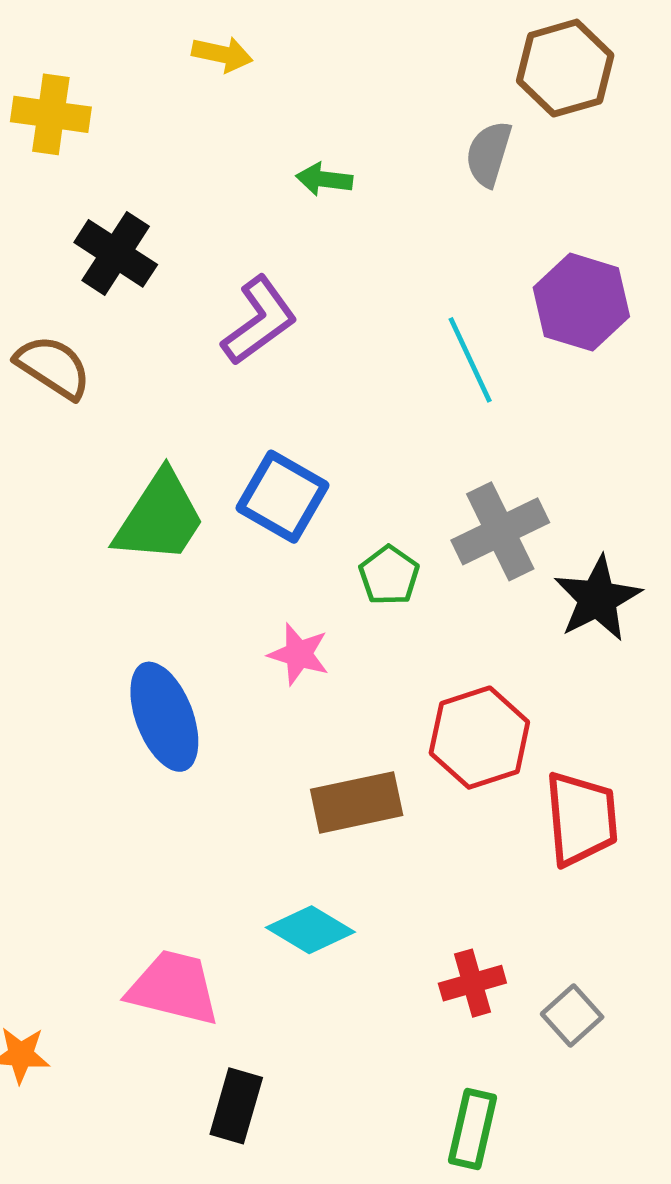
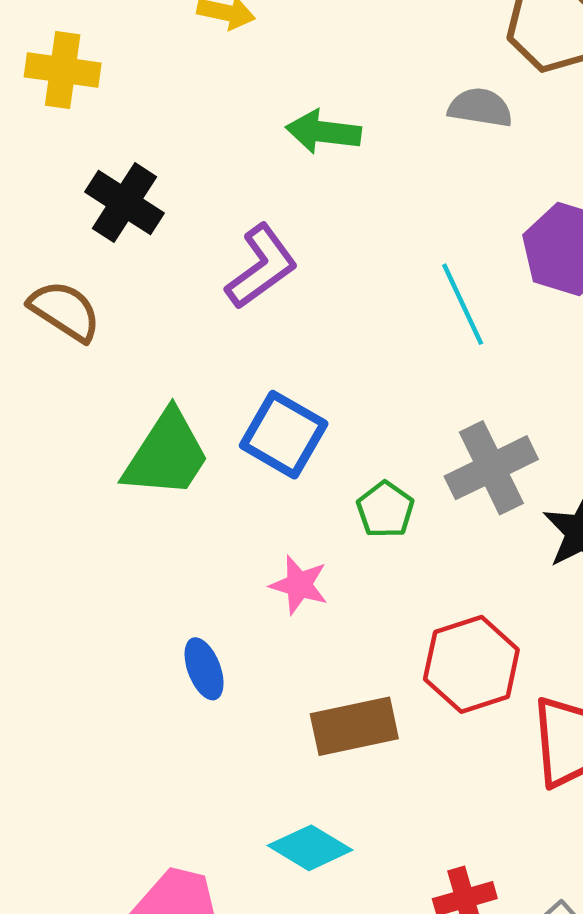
gray semicircle: (489, 154) -> (480, 108), turned 82
green arrow: (324, 179) -> (323, 132), size x1.4
blue ellipse: (164, 717) -> (204, 669), moved, size x0.6

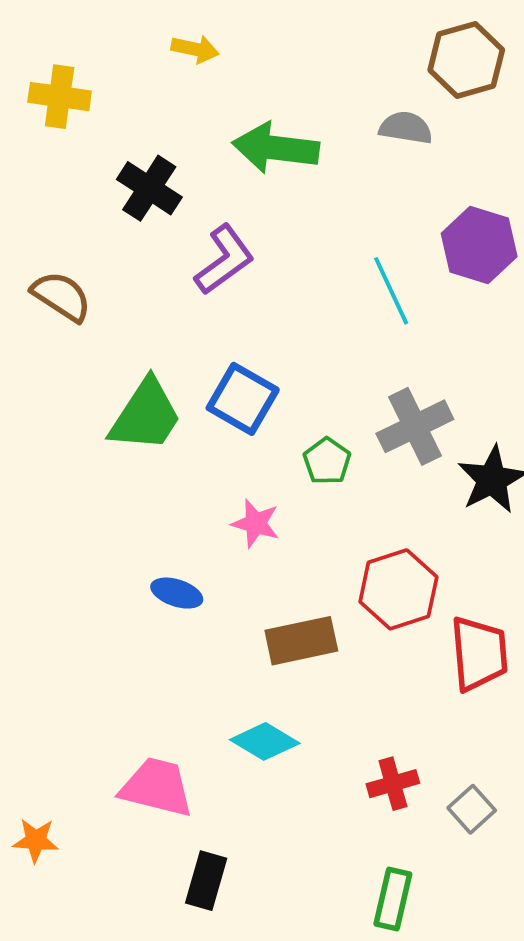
green arrow: (323, 132) -> (276, 148), size x1.4
black cross: (124, 203) -> (149, 188), moved
blue ellipse: (204, 669) -> (177, 593), turned -51

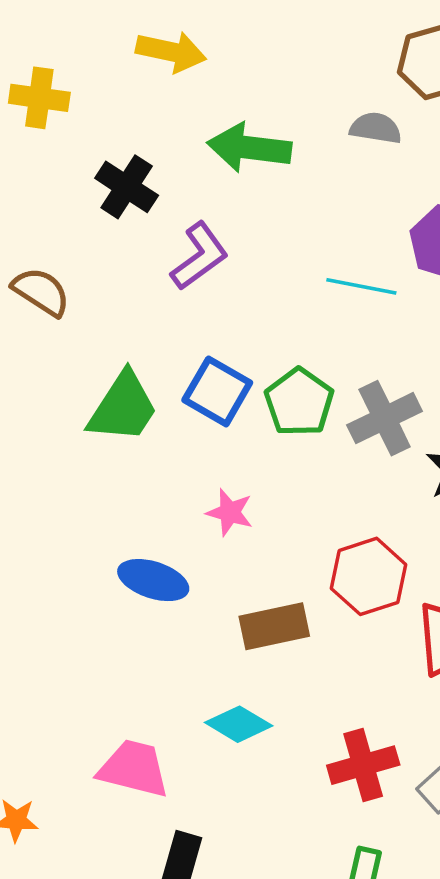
yellow arrow: (195, 49) -> (171, 52), size x1.5
cyan line: (391, 291) -> (361, 286), turned -54
green pentagon: (327, 461) -> (299, 402), moved, size x1.5
blue ellipse: (177, 593) -> (153, 580), size x1.4
red cross: (393, 784) -> (363, 765), size x1.4

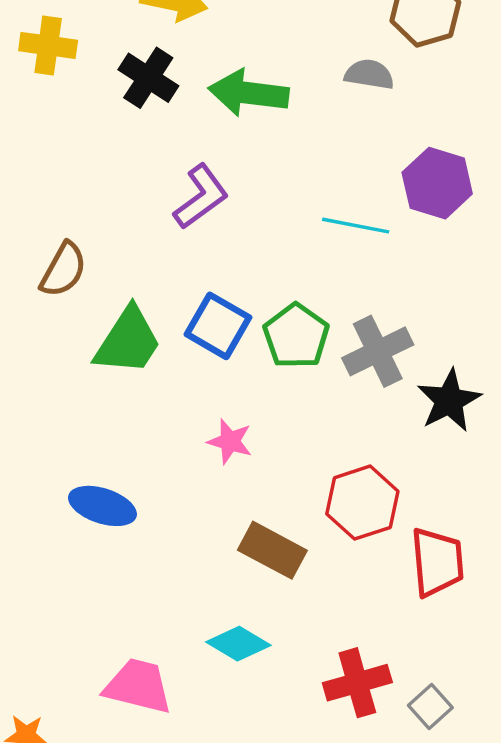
black cross: (127, 187) -> (148, 78), moved
brown semicircle: (41, 292) -> (63, 270), moved, turned 86
blue ellipse: (153, 580) -> (102, 506), moved
brown rectangle: (274, 626) -> (272, 550), turned 40

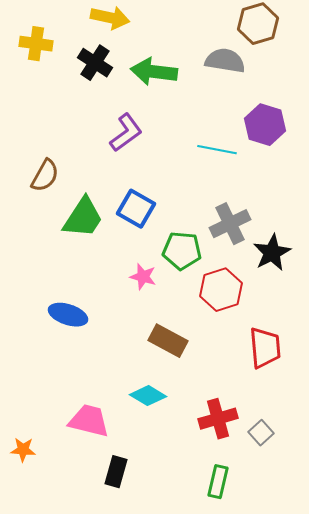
gray semicircle: (369, 74) -> (225, 61), size x1.4
green pentagon: (296, 336) -> (182, 251), moved, turned -30
red hexagon: (362, 503) -> (221, 290), moved

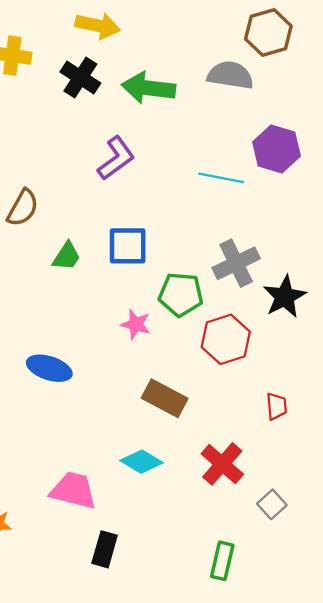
blue square: (136, 209) -> (128, 246), turned -30
green trapezoid: (83, 218) -> (67, 256), size x0.6
red trapezoid: (265, 348) -> (276, 406), size x0.6
red cross: (218, 419) -> (222, 464), moved, turned -33

